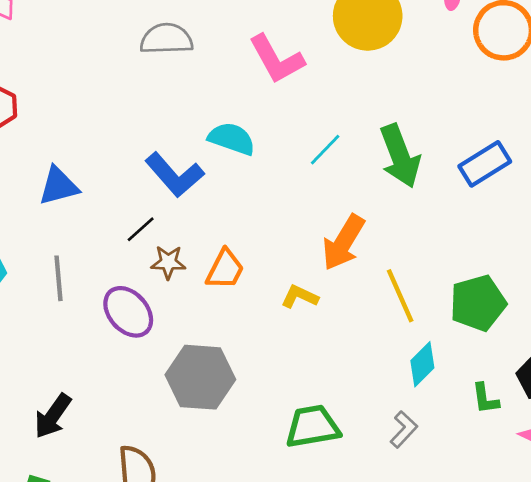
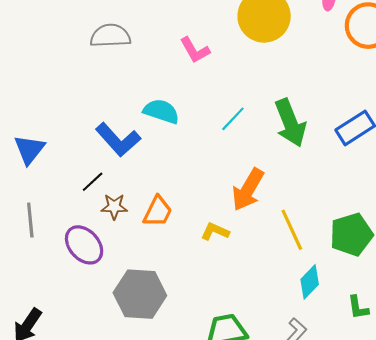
pink L-shape: (276, 59) -> (195, 50), size x0.7
blue triangle: (58, 186) -> (29, 150), turned -36

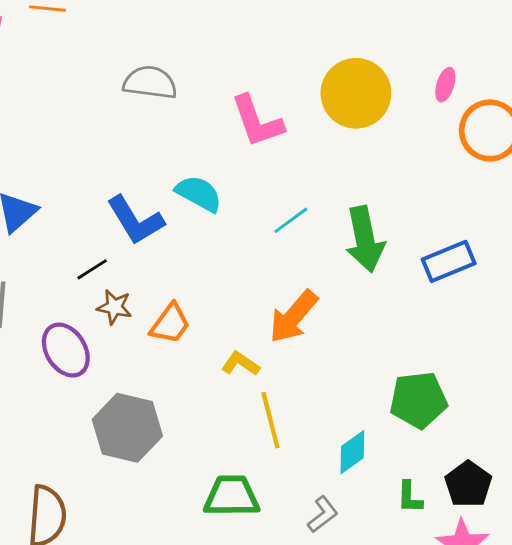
pink L-shape: (195, 50) -> (257, 121), size x1.4
yellow line: (292, 230) -> (270, 420), moved

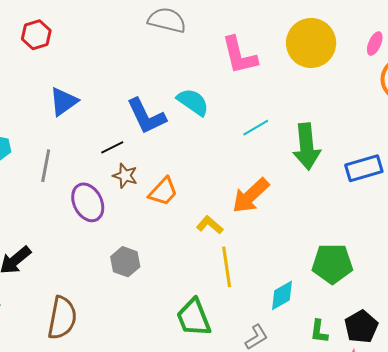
gray hexagon: (127, 428) -> (125, 262), size x0.6
green trapezoid: (232, 496) -> (194, 318), turned -117

